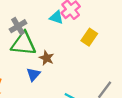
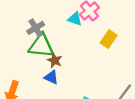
brown star: (47, 58) -> (55, 60), moved
blue triangle: (33, 74) -> (51, 77), turned -48

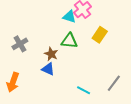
gray cross: (36, 28) -> (20, 44), moved
green triangle: (41, 46) -> (69, 41), moved, size x0.7

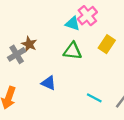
brown star: (51, 54) -> (29, 44), moved
cyan line: (84, 90) -> (94, 98), moved

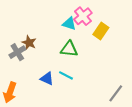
yellow rectangle: (107, 44) -> (101, 31), moved
cyan line: (94, 98) -> (66, 75), moved

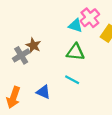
blue triangle: (47, 79) -> (43, 92), moved

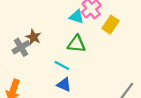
cyan line: (72, 80) -> (62, 65), moved
blue triangle: (43, 92) -> (64, 85), moved

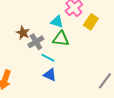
cyan triangle: (76, 17) -> (57, 22), moved
gray cross: (21, 47) -> (36, 42), moved

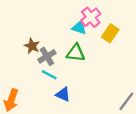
cyan triangle: (57, 22) -> (79, 28), moved
cyan line: (48, 58) -> (49, 75), moved

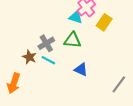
brown star: (32, 46) -> (29, 57), moved
blue triangle: (63, 94) -> (81, 70), moved

